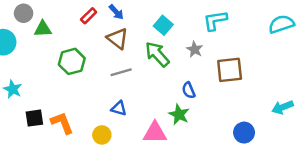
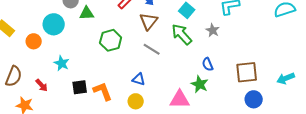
brown triangle: (118, 39) -> (149, 21), turned 30
brown square: (230, 70) -> (247, 72), moved
gray line: (121, 72) -> (152, 49), turned 48
blue triangle: (119, 108) -> (139, 79), moved

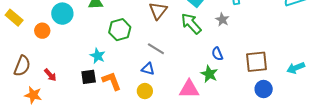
gray line: (152, 49) -> (156, 49), moved
cyan star: (62, 63) -> (98, 56), moved

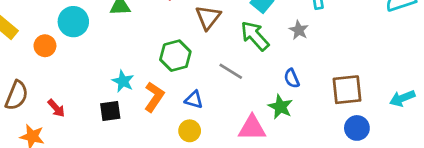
green hexagon: (120, 30) -> (175, 56), moved
gray line: (156, 49) -> (231, 71), moved
orange L-shape: (112, 81) -> (154, 97), moved, turned 55

